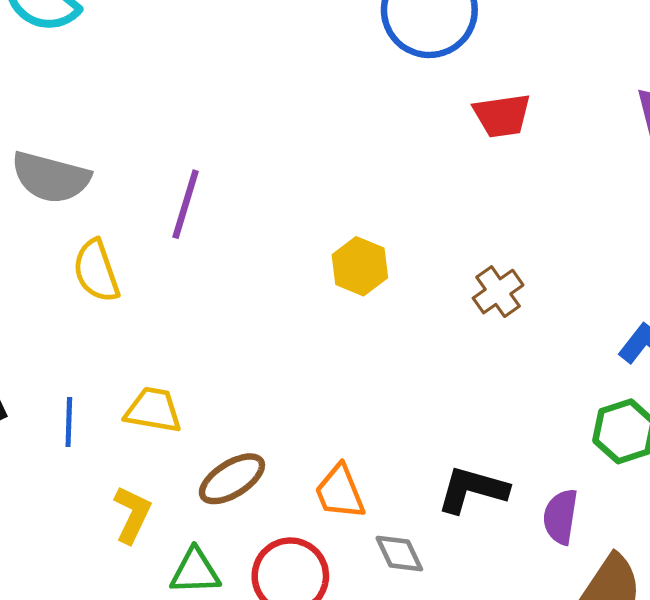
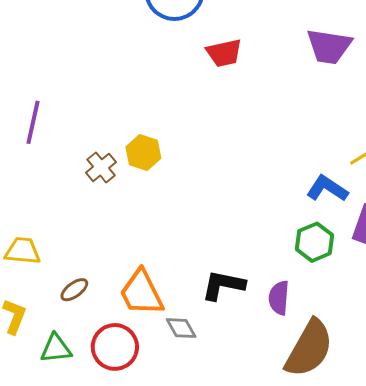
brown cross: (498, 292) -> (101, 167), moved
brown ellipse: (232, 479) -> (74, 290), size x0.7
orange trapezoid: (340, 492) -> (142, 293), size x1.4

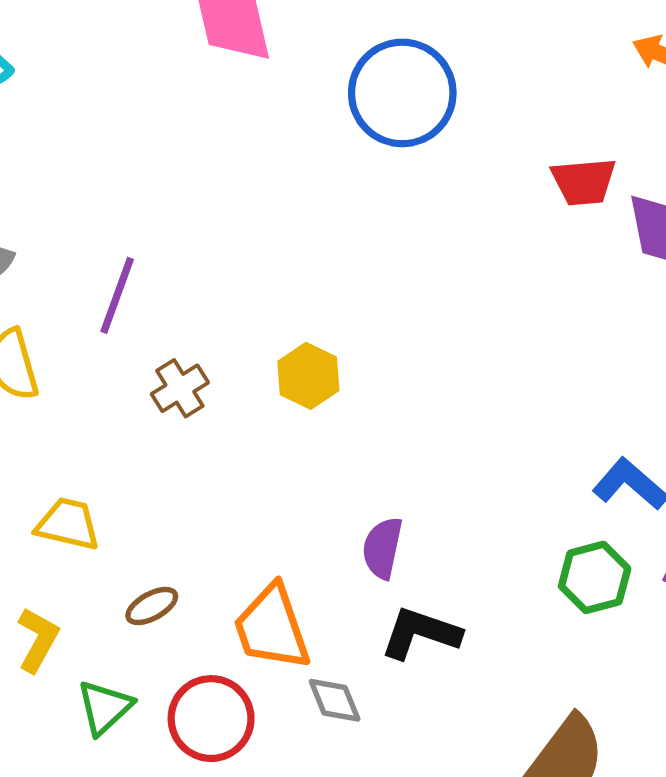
red trapezoid: (224, 53) -> (584, 182), moved
brown cross: (101, 167) -> (180, 388), moved
purple semicircle: (279, 298) -> (382, 548), moved
green triangle: (56, 349) -> (105, 707), turned -44

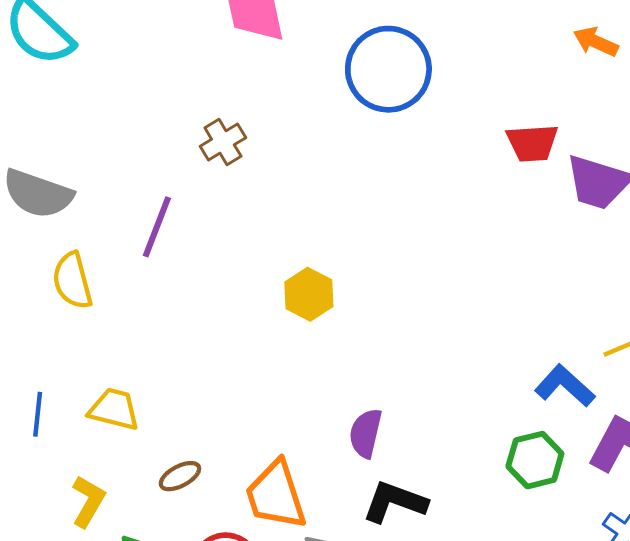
brown cross: (180, 388) -> (223, 142), moved

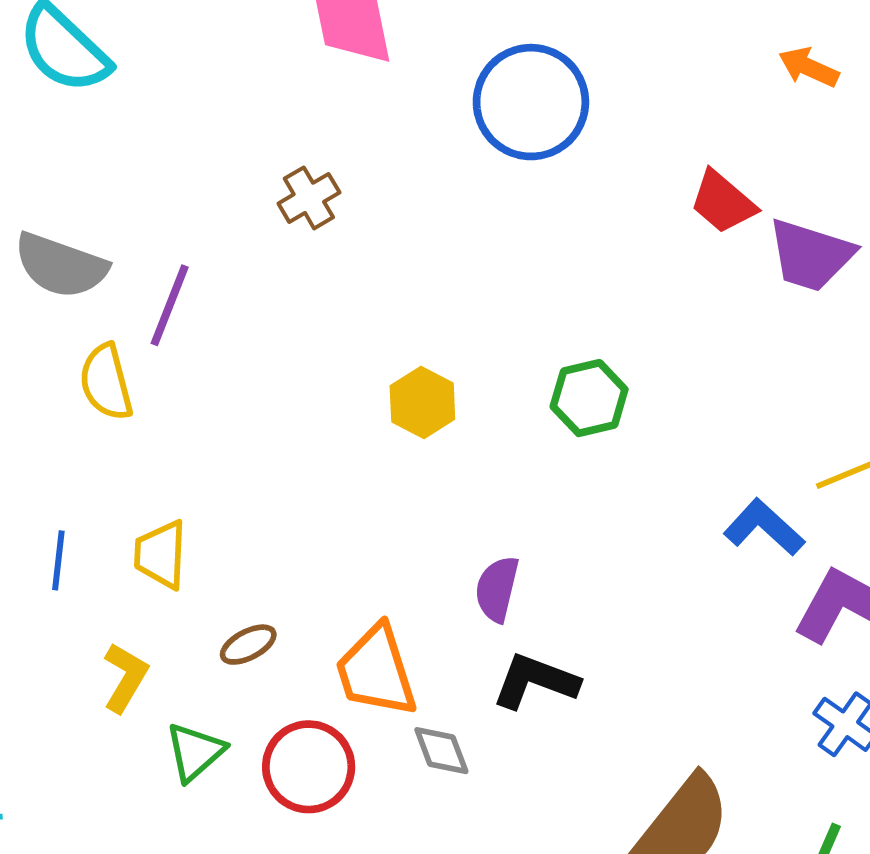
red trapezoid: (532, 143) -> (723, 202), turned 44
purple line: (157, 227) -> (170, 305), moved
yellow trapezoid: (114, 409) -> (161, 554), turned -102
green hexagon: (535, 460) -> (589, 398), moved

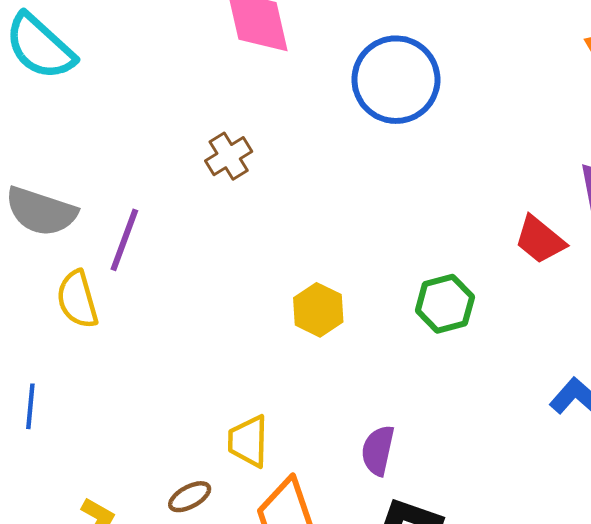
red trapezoid: (723, 202) -> (540, 240), moved
yellow trapezoid: (161, 554) -> (248, 441), moved
blue line: (58, 560) -> (30, 406), moved

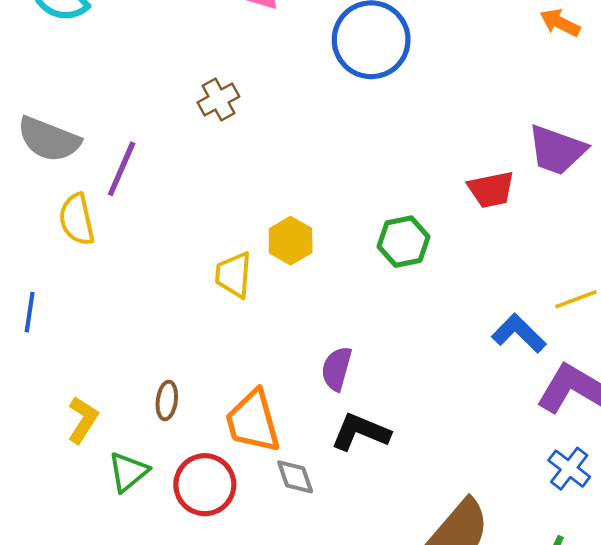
red trapezoid: (540, 240) -> (491, 189), turned -54
yellow trapezoid: (248, 441) -> (234, 275), moved
brown ellipse: (190, 497) -> (167, 400), turned -57

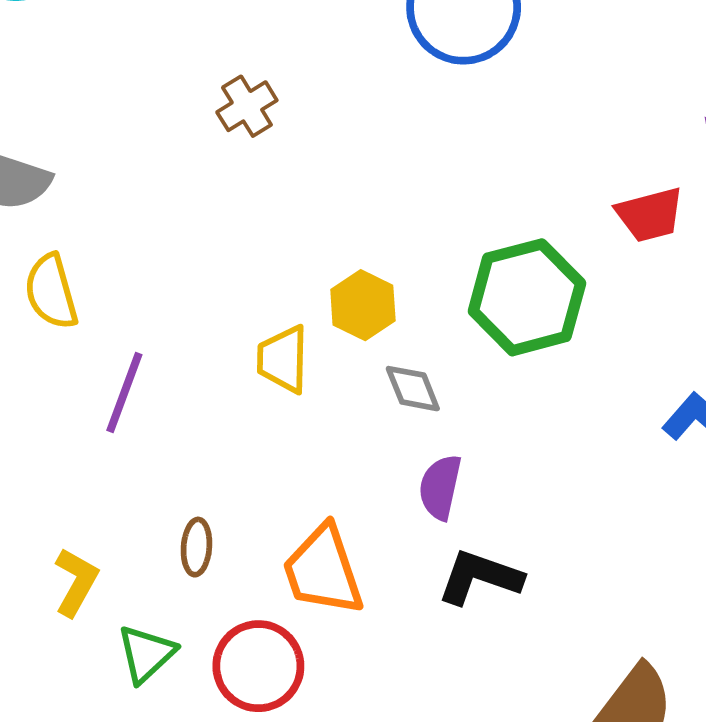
purple line: (122, 169) -> (124, 392), moved
green hexagon: (403, 242) -> (527, 297), size x1.5
gray diamond: (295, 477) -> (413, 389), moved

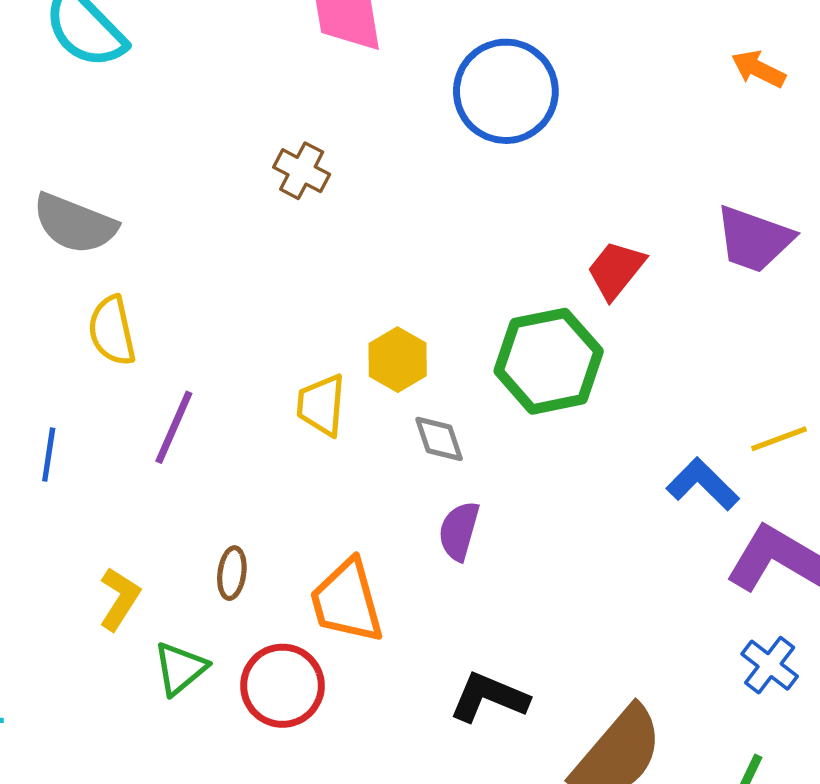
brown cross: (247, 106) -> (302, 171), turned -34
red trapezoid: (650, 215) -> (616, 270), moved, turned 140
black L-shape: (480, 577) -> (489, 697), moved

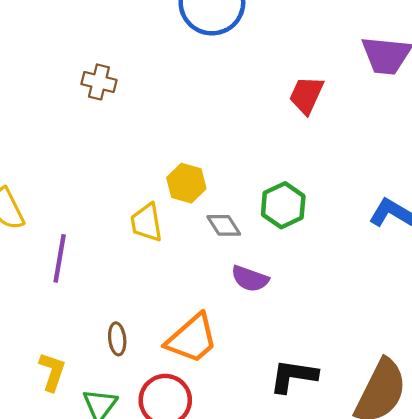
green hexagon: (549, 361) -> (283, 205), moved, size x0.7
purple semicircle: (459, 531) -> (250, 279), turned -72
orange trapezoid: (347, 601) -> (192, 339), turned -102

